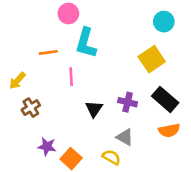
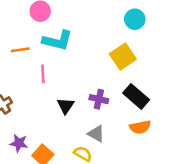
cyan L-shape: (86, 43) -> (58, 41), turned -92

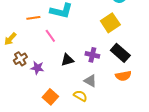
pink line: (43, 74) -> (50, 36), turned -32
black triangle: (66, 106) -> (67, 60), turned 40
purple star: (19, 143) -> (37, 68), moved

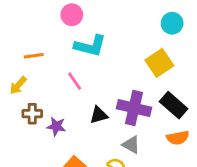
orange line: (33, 18) -> (34, 56), moved
purple cross: (92, 55) -> (134, 108), size x1.6
brown cross: (20, 59) -> (32, 114), turned 32

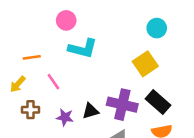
pink line: (75, 81) -> (53, 82), moved
purple star: (56, 126) -> (65, 117), moved

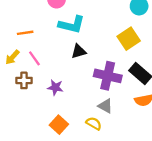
pink line: (53, 82) -> (34, 58), moved
black triangle: (90, 111) -> (79, 51), moved

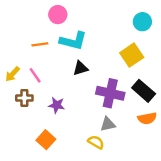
orange line: (25, 33) -> (40, 44), moved
gray triangle: (105, 106) -> (108, 124), turned -42
orange square: (59, 125) -> (46, 140), moved

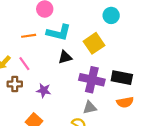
cyan circle: (142, 22) -> (111, 15), moved
yellow square: (132, 55) -> (94, 43), moved
black rectangle: (144, 91) -> (122, 78), turned -30

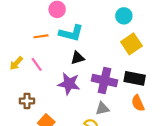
yellow square: (94, 43) -> (131, 44), moved
brown cross: (15, 84) -> (27, 101), moved
purple star: (44, 90) -> (69, 84), moved, size x1.5
orange semicircle: (125, 102) -> (138, 103), turned 77

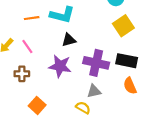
brown cross: (27, 101) -> (22, 74), moved

